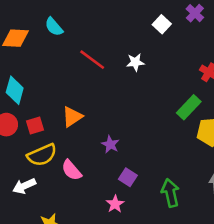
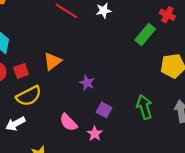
green rectangle: (189, 107) -> (145, 35), moved
pink semicircle: (71, 170) -> (68, 122), moved
green arrow: (170, 193) -> (144, 107), moved

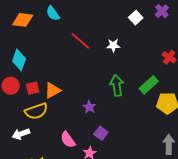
green rectangle: (145, 35) -> (149, 85), moved
orange triangle: (53, 61) -> (53, 90), moved
green arrow: (144, 107) -> (117, 85), moved

